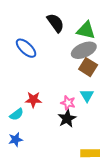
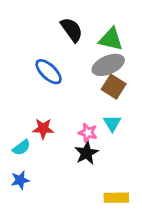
blue ellipse: (26, 48) -> (49, 72), moved

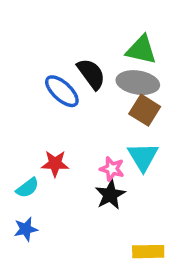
black semicircle: (72, 30) -> (91, 74), moved
gray ellipse: (108, 65) -> (138, 83), turned 32
cyan triangle: (112, 123) -> (143, 157), size x1.4

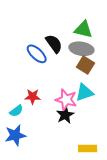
cyan triangle: (143, 157) -> (84, 93), turned 42
pink star: (112, 169) -> (66, 100), size x1.5
blue star: (26, 229) -> (15, 135), size x1.5

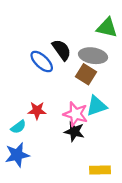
green triangle: (83, 29) -> (107, 28), moved
brown square: (85, 65) -> (86, 74), moved
black star: (65, 115) -> (74, 132), turned -30

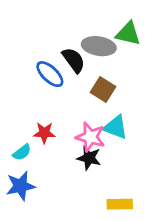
gray ellipse: (93, 56) -> (99, 46), moved
cyan triangle: (96, 106) -> (116, 127), turned 40

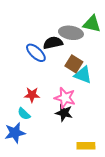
black semicircle: (74, 60) -> (53, 43), turned -66
cyan triangle: (116, 127) -> (83, 75), moved
cyan semicircle: (22, 152) -> (24, 114), moved, turned 80

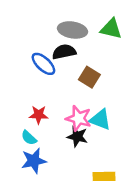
gray ellipse: (71, 33) -> (72, 30), moved
cyan triangle: (83, 75) -> (100, 120), moved
blue star: (15, 133) -> (34, 161), moved

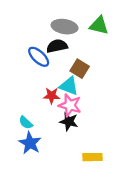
red star: (39, 115) -> (52, 96), moved
cyan triangle: (100, 120) -> (69, 86), moved
blue star: (34, 161) -> (30, 143), turned -30

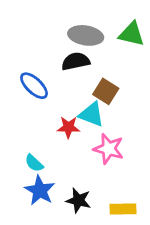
blue ellipse: (39, 57) -> (34, 86), moved
pink star: (70, 105) -> (109, 149), moved
black star: (69, 121) -> (78, 200), moved

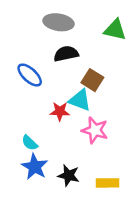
gray ellipse: (86, 35) -> (59, 22), moved

